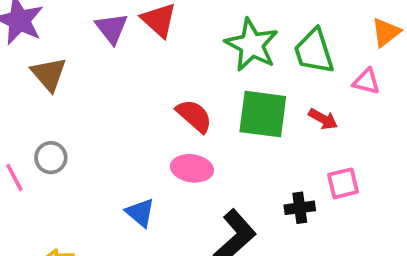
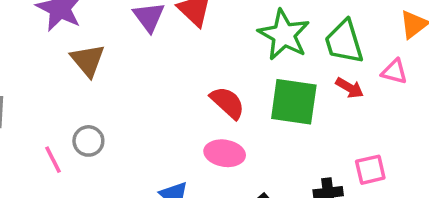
red arrow: (323, 119) -> (350, 88), moved

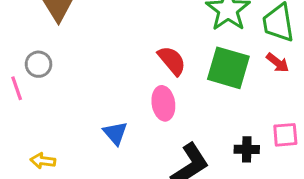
gray circle: (88, 141) -> (39, 64), moved
pink ellipse: (225, 153) -> (163, 103), turned 64

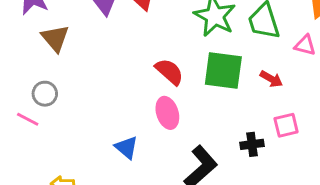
red arrow: (278, 63) -> (271, 79), moved
pink line: (17, 88) -> (28, 119), turned -35

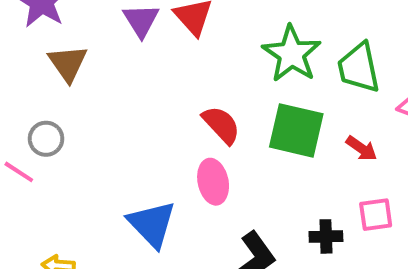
blue triangle: (126, 147) -> (152, 224), size x1.5

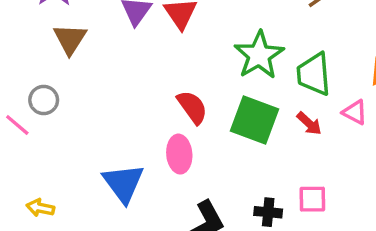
red arrow: (361, 148) -> (309, 123), moved

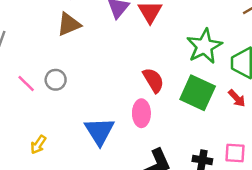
brown triangle: (70, 39) -> (69, 24), turned 30
gray circle: (44, 100) -> (56, 80), moved
yellow arrow: (40, 208) -> (38, 145), turned -72

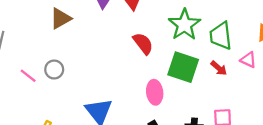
red semicircle: (153, 80) -> (143, 43), moved
pink ellipse: (141, 113) -> (155, 92), moved

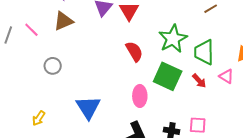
pink line: (28, 76) -> (31, 30), moved

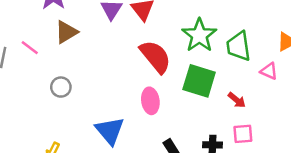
red semicircle: (134, 51) -> (155, 57), size x1.4
red arrow: (199, 81) -> (237, 100), moved
pink ellipse: (140, 96) -> (150, 101), moved

